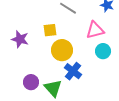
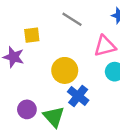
yellow square: (50, 30) -> (32, 35), moved

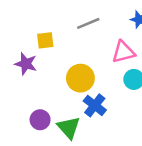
gray line: (72, 19) -> (88, 23), turned -55

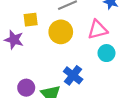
yellow circle: (80, 78) -> (61, 32), moved

